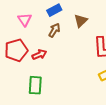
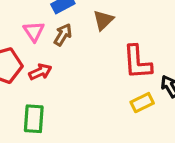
pink triangle: (25, 20) -> (34, 31), moved

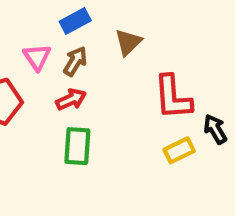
red arrow: (40, 72) -> (71, 99), moved
green rectangle: (34, 119) -> (77, 146), moved

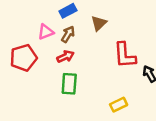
pink triangle: (37, 57) -> (46, 32), turned 42
yellow rectangle: (179, 150) -> (119, 105), moved

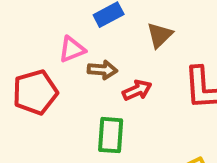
brown arrow: (68, 34) -> (102, 70), moved, turned 63
red arrow: (65, 56) -> (137, 90), moved

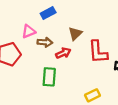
brown triangle: (160, 35) -> (75, 34), moved

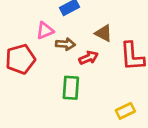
brown triangle: (75, 34) -> (104, 33), turned -48

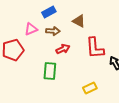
brown triangle: (104, 33) -> (79, 21), moved
brown arrow: (65, 44) -> (53, 31), moved

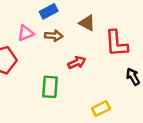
red L-shape: (95, 48) -> (116, 43), moved
red arrow: (63, 49) -> (77, 63), moved

